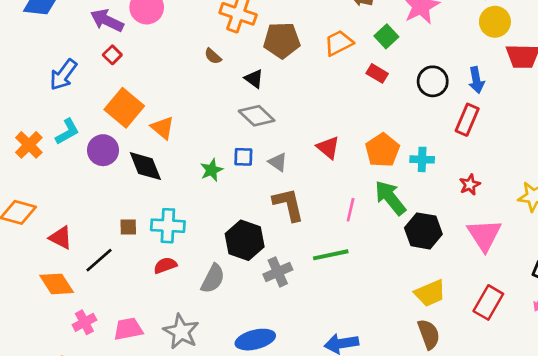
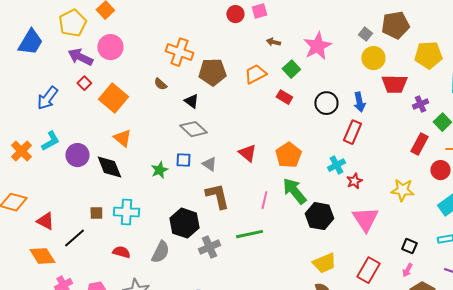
orange square: (124, 108) -> (113, 98), moved
cyan cross: (422, 159) -> (336, 165), moved, turned -30
red semicircle: (165, 265) -> (121, 252), moved, turned 36

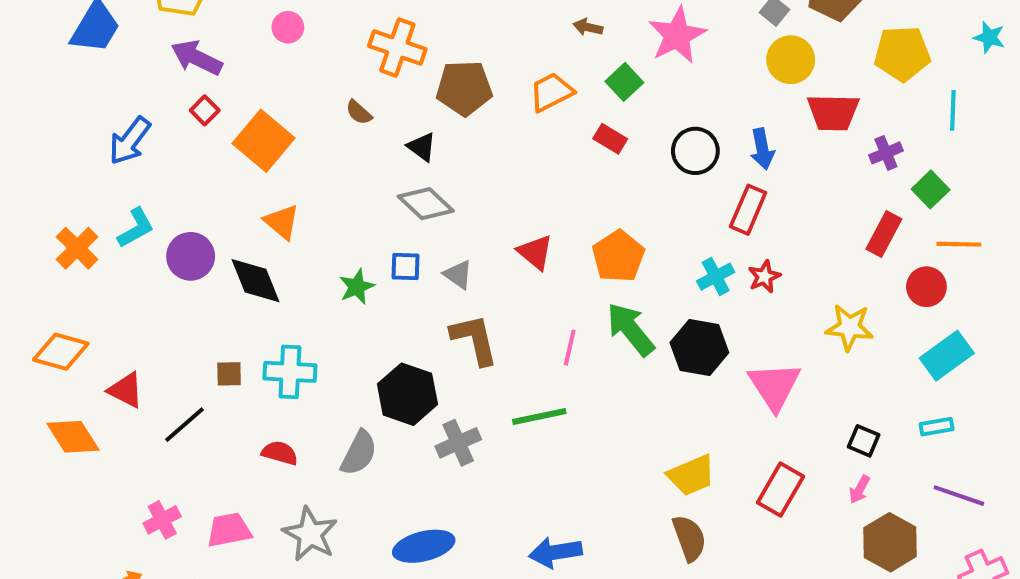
pink circle: (110, 47) -> (288, 27), moved, size x0.6
red star: (354, 181) -> (764, 277), moved
black hexagon: (319, 216) -> (699, 348), moved
orange diamond: (42, 256) -> (73, 437), moved

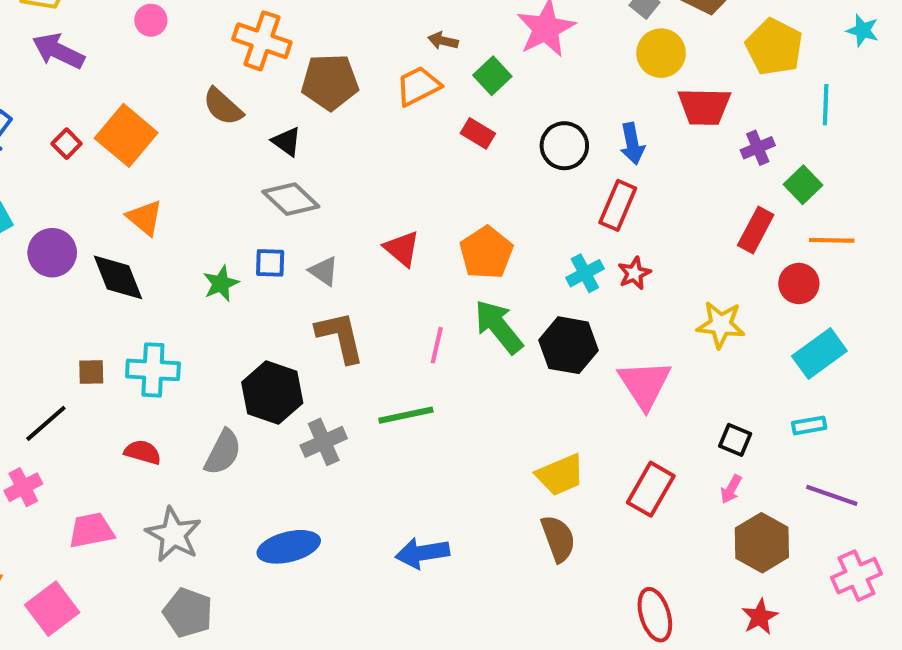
brown arrow: (588, 27) -> (443, 41), moved
yellow pentagon: (902, 54) -> (774, 47), turned 30
red square: (205, 110) -> (67, 144), moved
brown semicircle: (359, 112) -> (223, 107), size x1.5
pink cross: (162, 520) -> (23, 487), moved

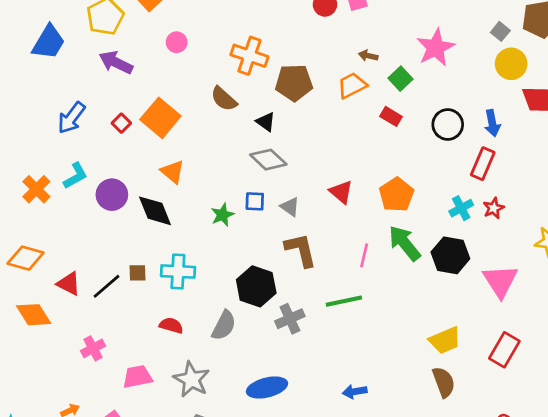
black line: (46, 423) -> (106, 286), moved
blue arrow: (422, 553) -> (355, 392), size x0.7

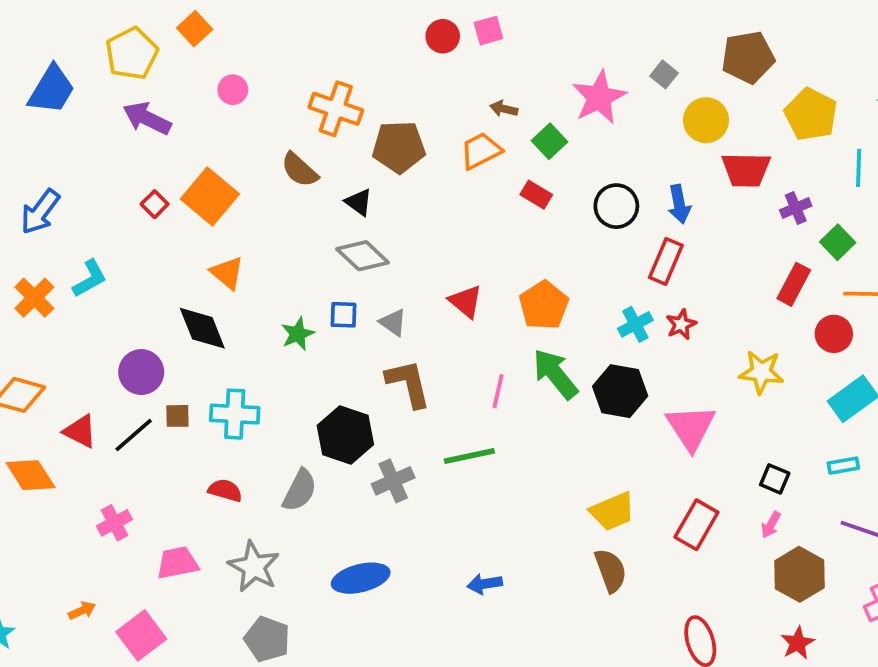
gray square: (500, 31) -> (664, 74), moved
blue arrow: (71, 118) -> (40, 212), moved
purple circle: (112, 195) -> (141, 372), moved

